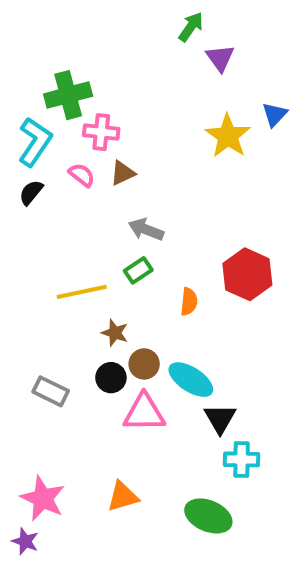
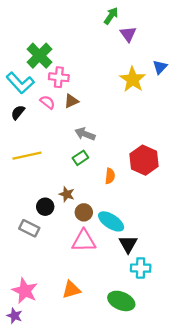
green cross: (68, 95) -> (39, 56), turned -30
cyan L-shape: (35, 142) -> (20, 83), turned 104
yellow line: (82, 292) -> (27, 156), moved
black circle: (111, 378) -> (45, 207), moved

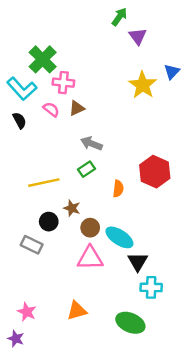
black semicircle: (18, 112) -> (19, 120), turned 112
yellow line: (27, 156) -> (44, 183), moved
pink star: (25, 291) -> (27, 312), size x0.7

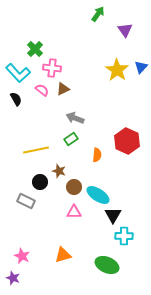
purple triangle: (138, 36) -> (125, 30), moved
green cross: (43, 59) -> (35, 49), size x0.7
blue triangle: (172, 72) -> (141, 67), moved
pink triangle: (90, 258) -> (74, 212), size x0.7

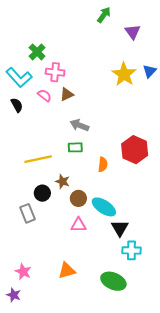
green rectangle: (71, 139) -> (75, 147), turned 32
gray rectangle: (26, 201) -> (27, 213), turned 42

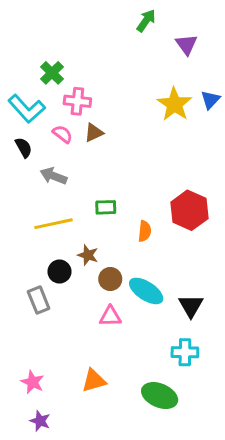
gray arrow: (79, 125) -> (53, 176), moved
black triangle: (120, 228) -> (191, 306), moved
purple star: (14, 295) -> (40, 421), moved

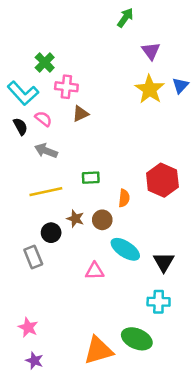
purple triangle: (186, 44) -> (151, 51), moved
pink semicircle: (62, 134) -> (43, 119), moved
brown circle: (110, 279) -> (102, 220), moved
orange triangle: (94, 381) -> (98, 350), moved, size x1.4

